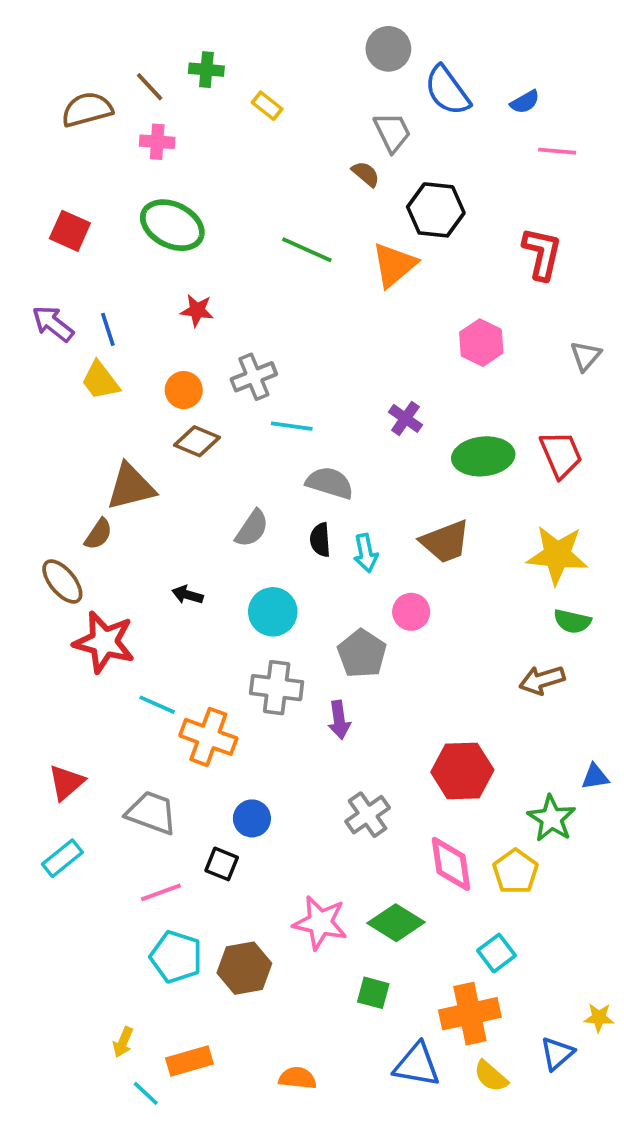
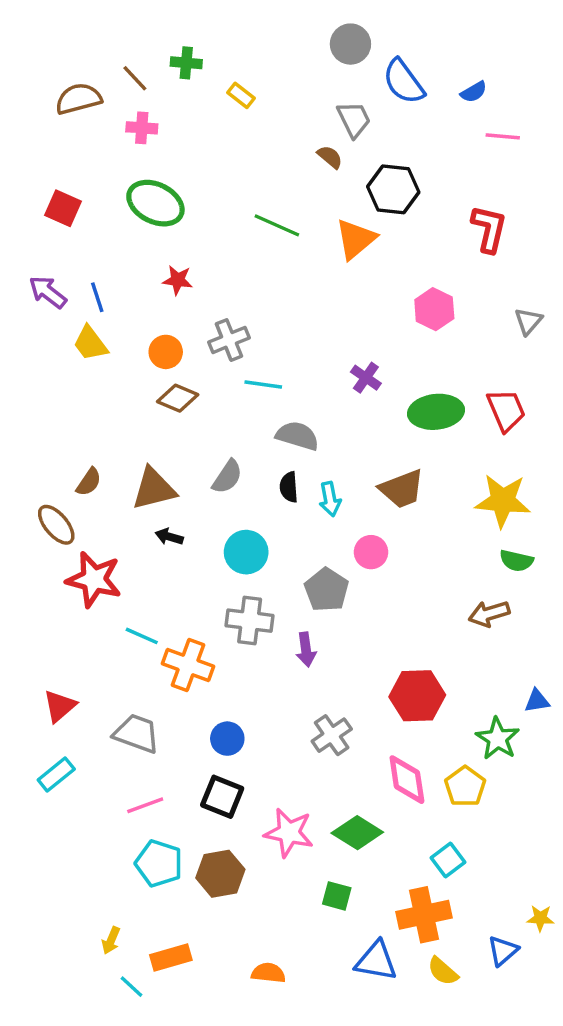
brown triangle: (131, 487) -> (154, 489), moved
black square: (222, 864) -> (222, 797), moved, size x1.4

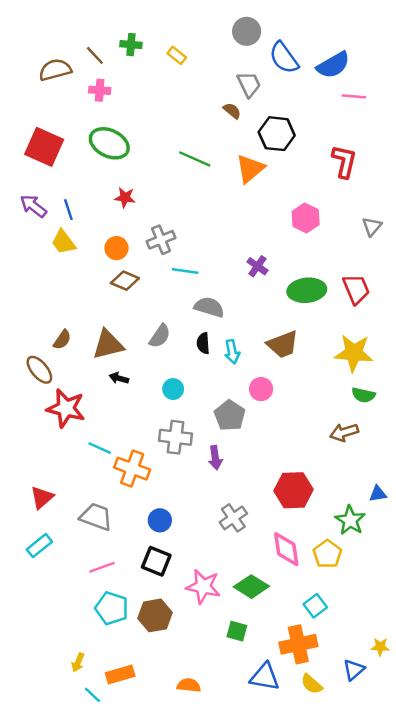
blue semicircle: (474, 92) -> (333, 65), size x1.8
yellow rectangle: (241, 95) -> (177, 55), moved
red square: (63, 208) -> (44, 147), size x1.5
cyan circle: (246, 552) -> (173, 389), size x0.7

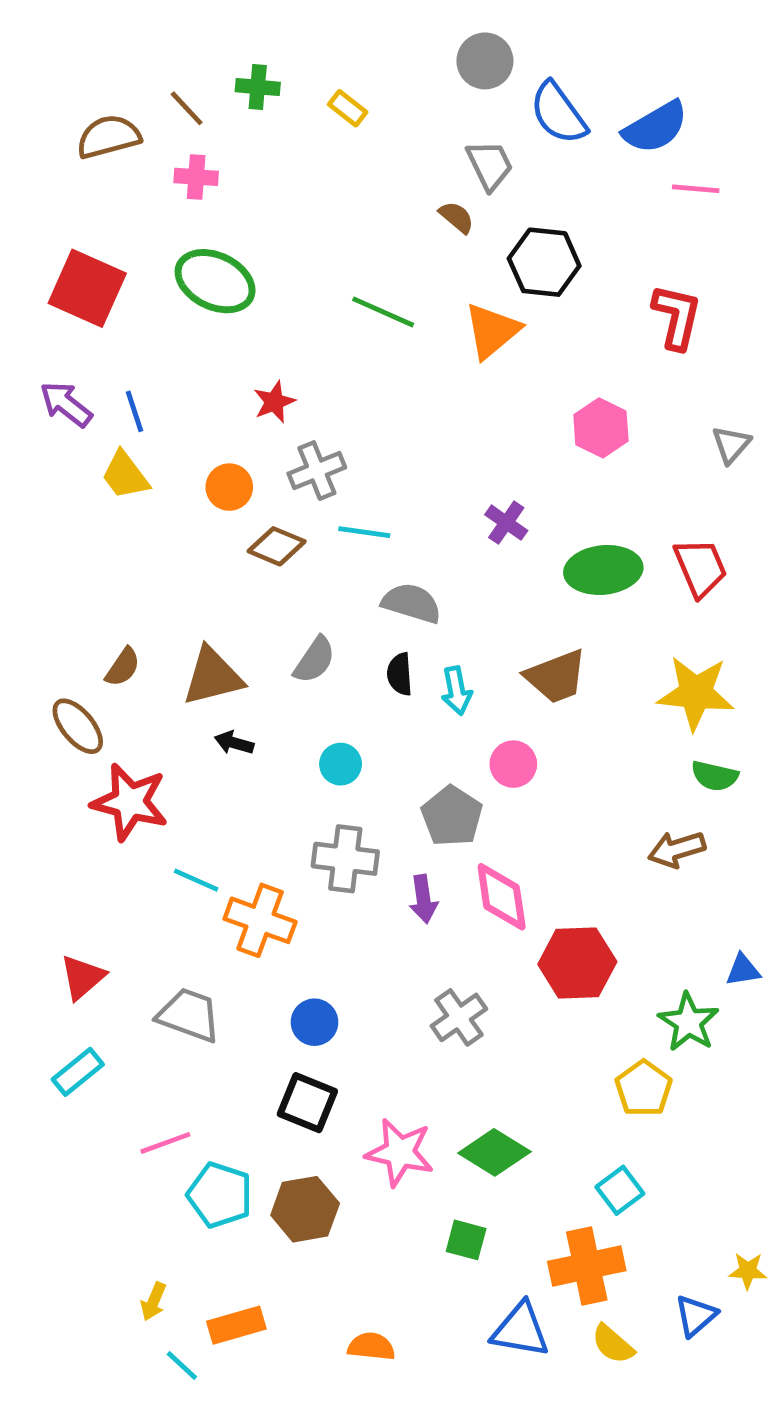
red star: (125, 198) -> (274, 402), moved, turned -30
brown diamond: (125, 281) -> (277, 546), moved
pink diamond: (286, 549) -> (502, 897), moved
pink line: (102, 567) -> (165, 1143), moved

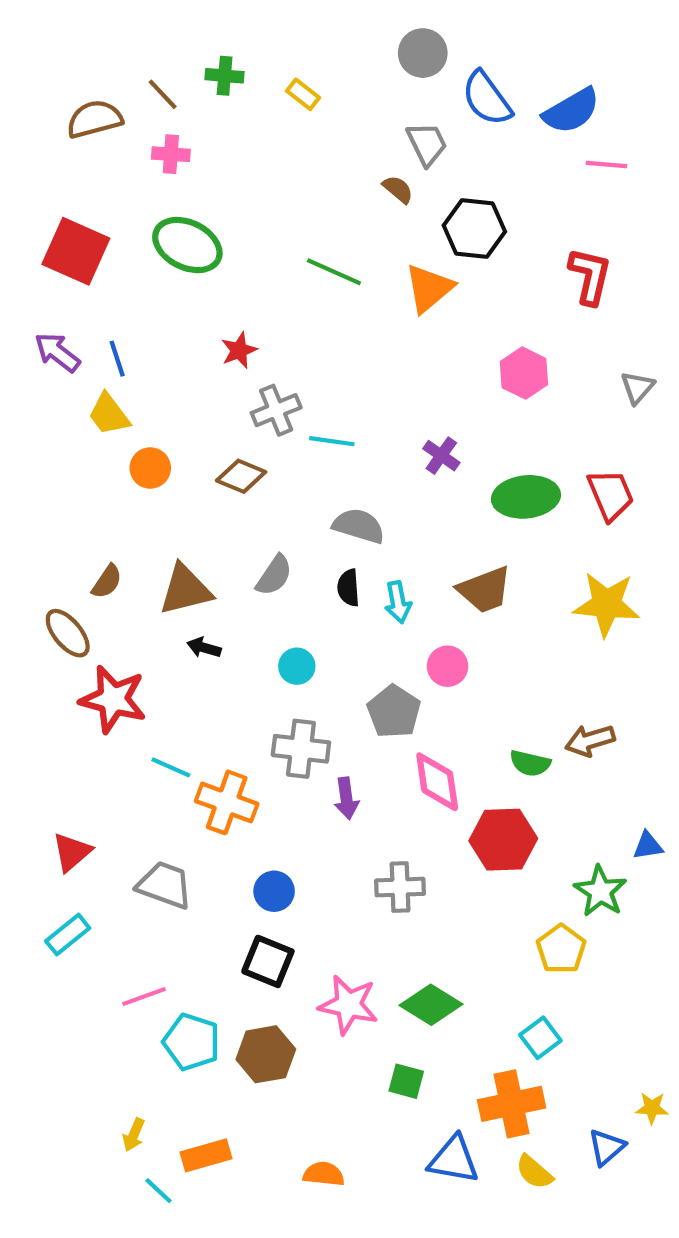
orange circle: (229, 487) -> (150, 468), moved
cyan line: (364, 532) -> (332, 441), moved
green semicircle: (715, 776) -> (530, 763), moved
purple arrow: (423, 899) -> (346, 798), moved
gray cross: (459, 1017) -> (400, 887), turned 33

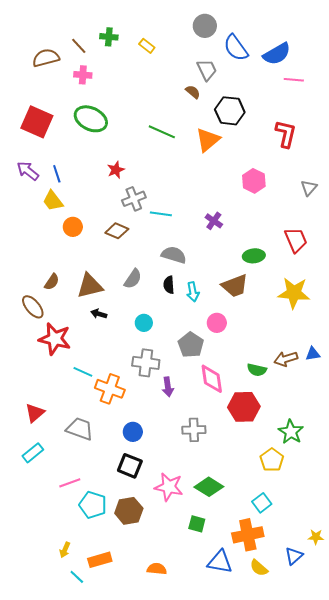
green ellipse: (526, 497) -> (254, 256), moved, size x0.7
blue triangle: (648, 846) -> (313, 354), moved

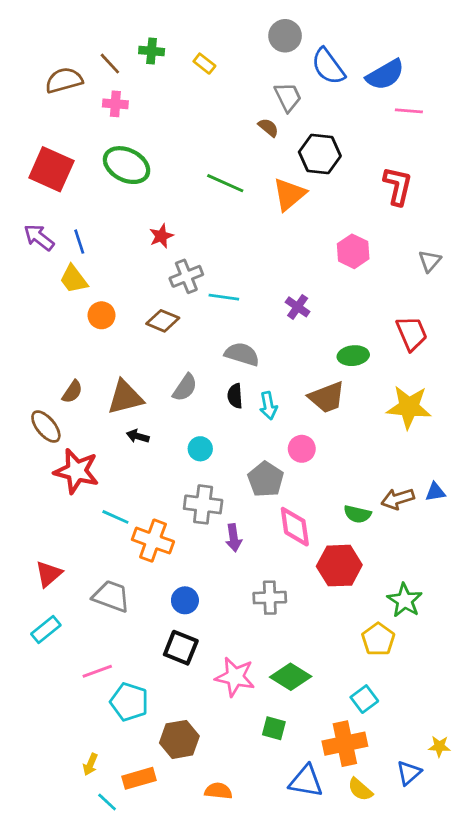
brown hexagon: (129, 511) -> (179, 739), moved

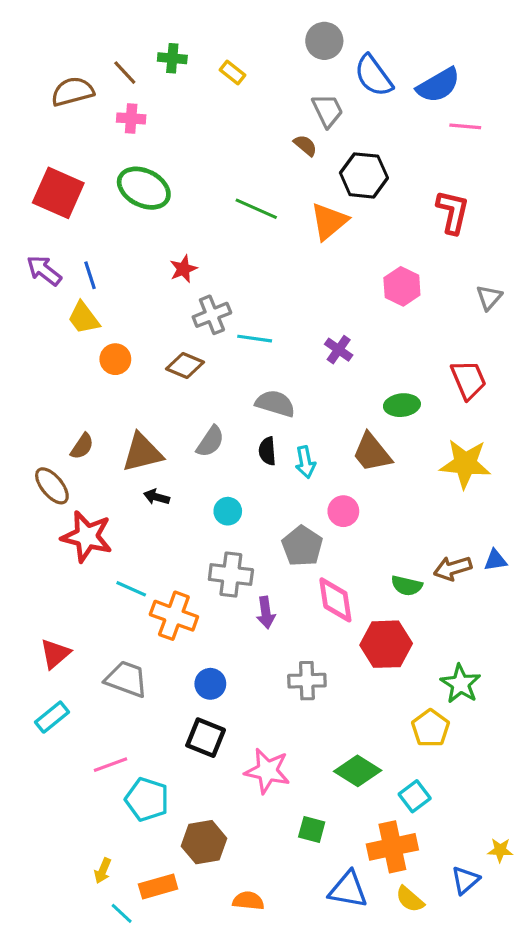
brown trapezoid: (327, 397) -> (372, 453), turned 72
green diamond: (291, 677) -> (358, 771), moved

